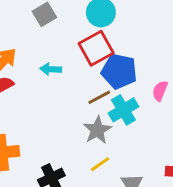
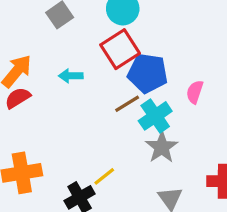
gray star: (97, 130) -> (162, 147), moved
yellow line: (100, 164) -> (104, 176), moved

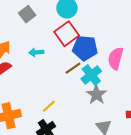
pink semicircle: (195, 92) -> (116, 58), size x1.5
yellow line: (104, 176) -> (49, 106), moved

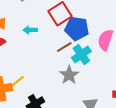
gray star: (96, 95) -> (69, 75), moved
yellow line: (49, 106) -> (18, 81), moved

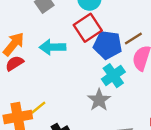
cyan arrow: (30, 30) -> (52, 47), size x1.5
brown line: (64, 47) -> (133, 38), moved

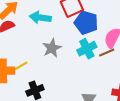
brown line: (133, 38) -> (107, 53), moved
gray star: (99, 100) -> (52, 48), moved

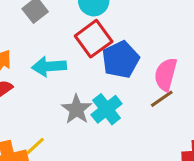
blue pentagon: (86, 23) -> (121, 60), turned -30
cyan cross: (87, 49) -> (107, 109), moved

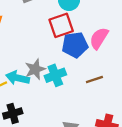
cyan arrow: (49, 66) -> (18, 78), moved
pink semicircle: (166, 74) -> (99, 38), moved

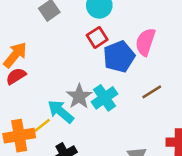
red square: (61, 25) -> (97, 37), size x0.7
cyan arrow: (18, 78) -> (61, 112), turned 40

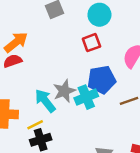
blue pentagon: (119, 57) -> (102, 80), moved
yellow line: (42, 125) -> (35, 125), moved

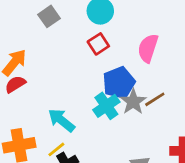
gray star: (64, 91) -> (133, 102), moved

